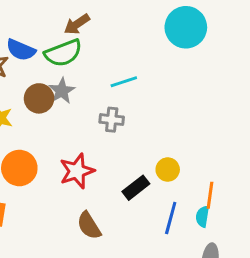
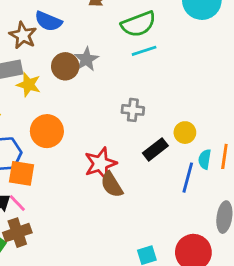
green semicircle: (63, 53) -> (138, 24), moved
gray cross: (112, 120) -> (133, 110), moved
red star: (77, 171) -> (100, 164), moved
cyan semicircle: (202, 216) -> (205, 159), moved

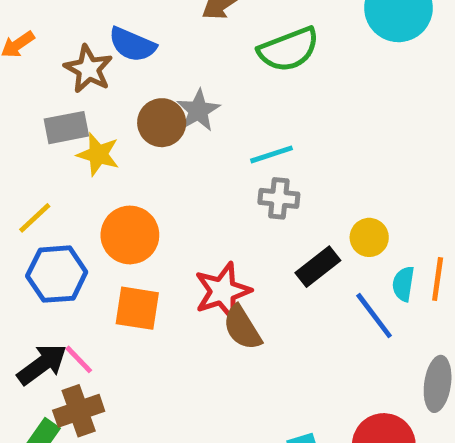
cyan line: (144, 51) -> (272, 154), moved
orange square: (22, 173) -> (137, 308), moved
blue line: (188, 178) -> (374, 316), turned -52

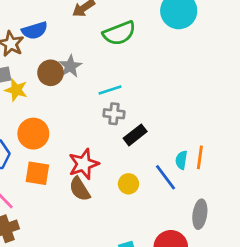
blue semicircle: (132, 45) -> (35, 31), turned -40
yellow circle: (369, 237) -> (128, 184), moved
black rectangle: (318, 267) -> (135, 135), moved
brown semicircle: (242, 328) -> (80, 189), moved

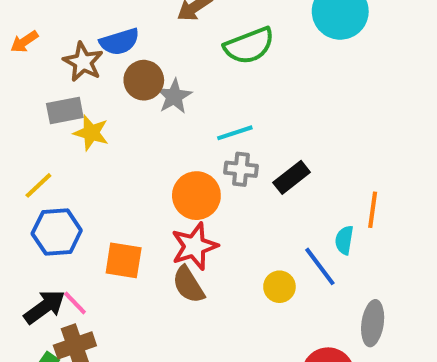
brown circle: (51, 73) -> (144, 80), moved
orange circle: (33, 134) -> (196, 196), moved
black rectangle: (135, 135) -> (292, 177), moved
orange line: (200, 157) -> (373, 210), moved
yellow circle: (128, 184) -> (279, 287), moved

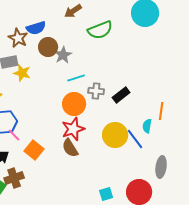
cyan line: (235, 133) -> (76, 78), moved
orange square: (124, 260) -> (34, 150), moved, turned 30
yellow circle: (279, 287) -> (115, 135), moved, size x1.6
pink line: (75, 303) -> (14, 135), moved

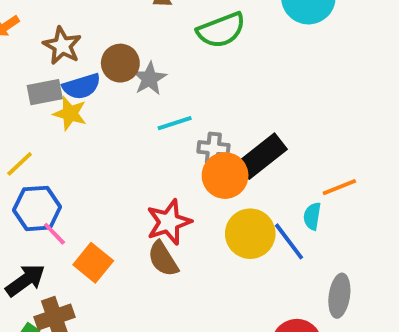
blue semicircle: (36, 28) -> (82, 86), moved
black rectangle: (121, 95) -> (262, 156), size x1.4
orange circle: (74, 104) -> (225, 176), moved
orange line: (161, 111) -> (339, 187), turned 60

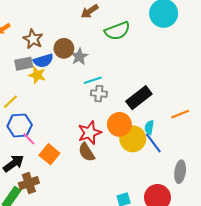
gray cross: (213, 148) -> (99, 94), moved
orange circle: (225, 176) -> (119, 124), moved
cyan semicircle: (312, 216) -> (149, 127), moved

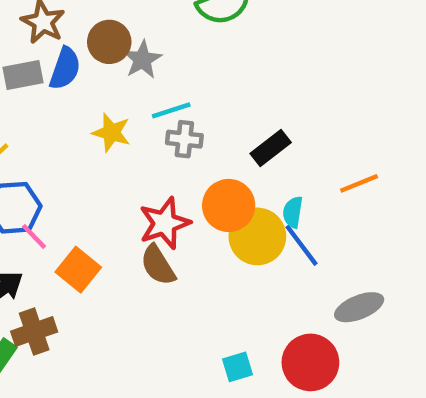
blue semicircle: (43, 61) -> (65, 68), turned -54
yellow star: (37, 75) -> (111, 133), moved
black rectangle: (139, 98) -> (271, 148), size x0.7
gray ellipse: (180, 172) -> (359, 307), turned 60

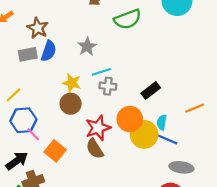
brown circle: (109, 42) -> (71, 104), moved
blue line: (302, 245) -> (166, 139), turned -30
gray ellipse: (359, 307) -> (181, 167), moved, turned 30

